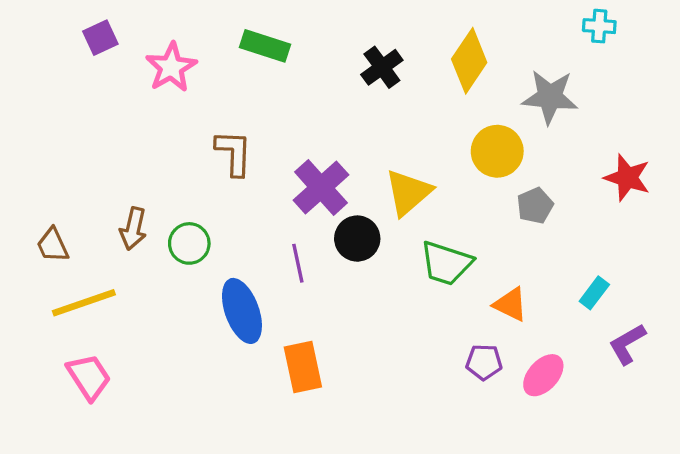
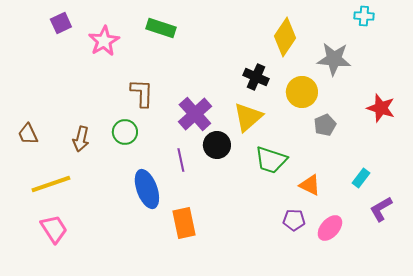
black cross: (382, 67) -> (256, 77), moved, turned -30
green circle: (189, 243) -> (125, 132), moved
brown trapezoid: (53, 245) -> (28, 134), moved

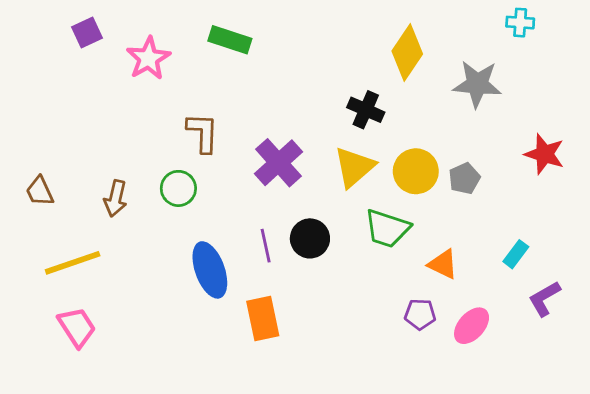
yellow circle: (302, 92) -> (416, 171), moved
black circle: (217, 145) -> (310, 238), moved
purple line: (181, 160) -> (266, 246), moved

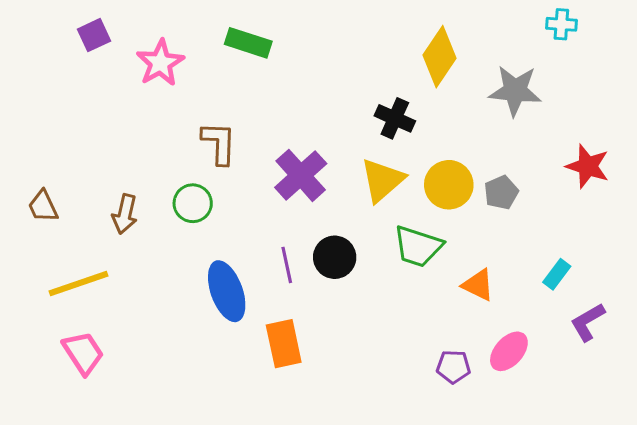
purple pentagon: (420, 314) -> (453, 367), moved

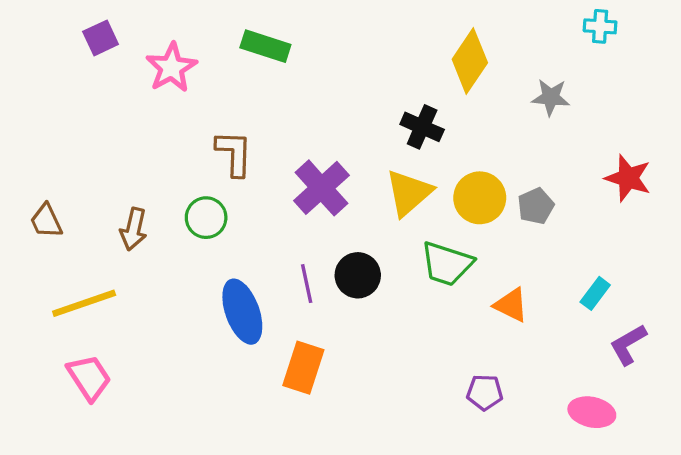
gray star: (515, 91) -> (551, 97), size x0.7
orange rectangle: (284, 344) -> (303, 368), turned 30
pink ellipse: (509, 351) -> (592, 412), moved, turned 60

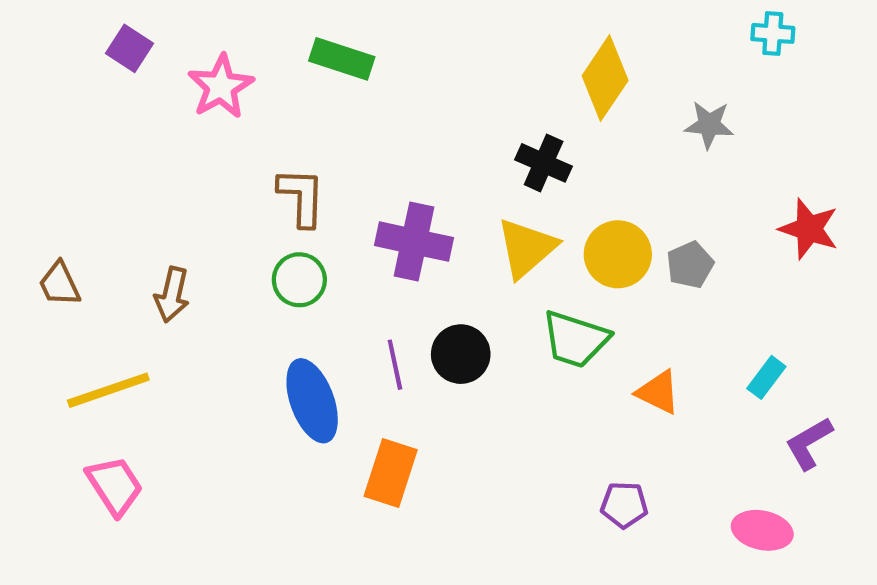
purple square: (101, 38) -> (130, 48), turned -32
purple cross: (321, 188) -> (414, 242), turned -36
green circle: (206, 218) -> (299, 280), moved

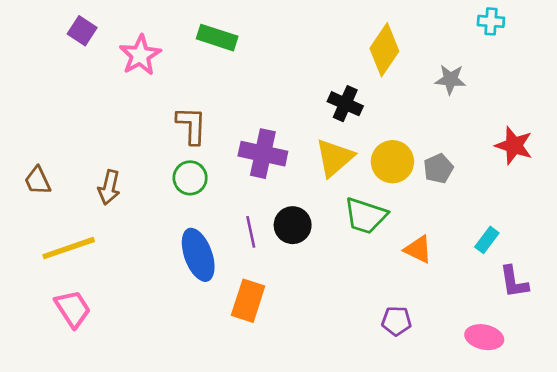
purple L-shape: (809, 443) -> (514, 282), turned -69

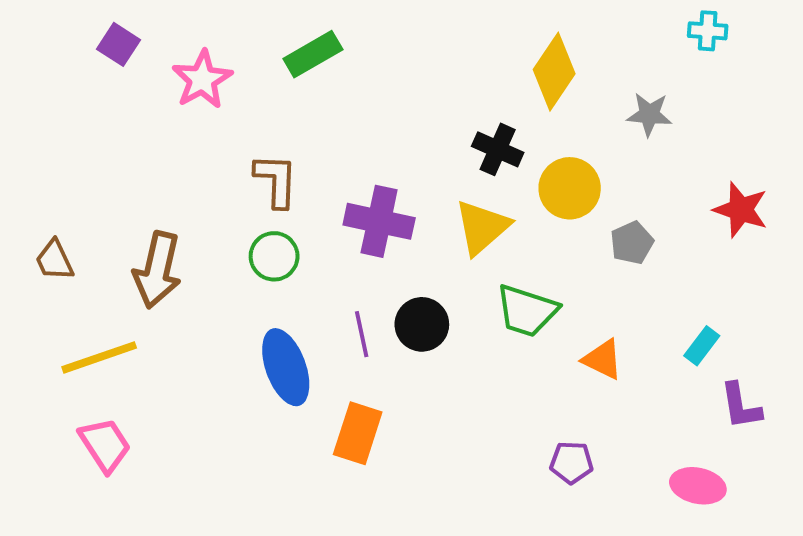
green rectangle: (217, 38) -> (313, 54), turned -48
yellow circle: (392, 162) -> (570, 188), moved
brown arrow: (109, 187) -> (157, 270), size x1.5

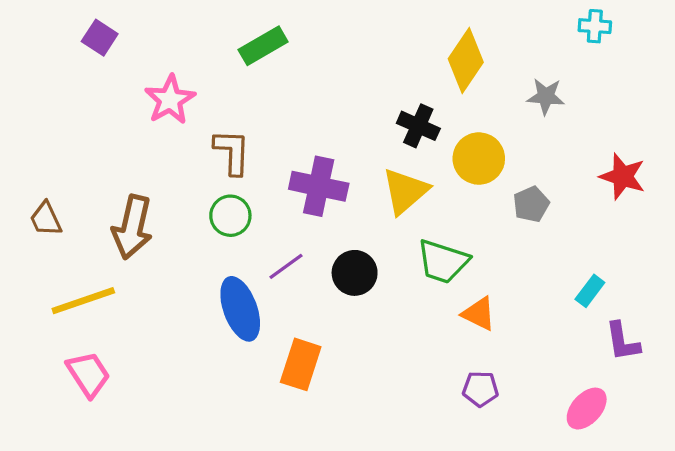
pink star: (202, 79) -> (170, 100), moved
purple line: (362, 334) -> (286, 266), moved, turned 66
orange triangle: (603, 359) -> (479, 314), moved
pink ellipse: (698, 486) -> (587, 409), turned -60

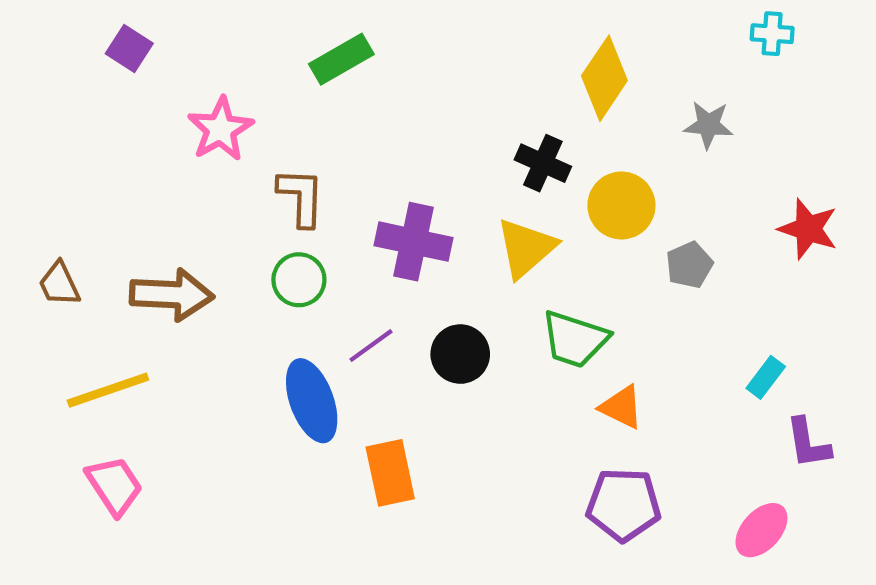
brown arrow: (132, 227) -> (172, 295), turned -100
orange rectangle: (301, 364) -> (390, 473), turned -30
purple pentagon: (480, 389) -> (624, 505), size x1.6

